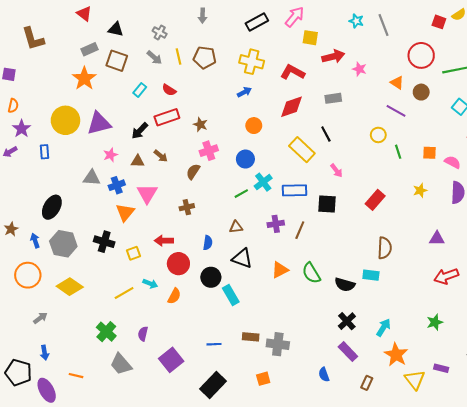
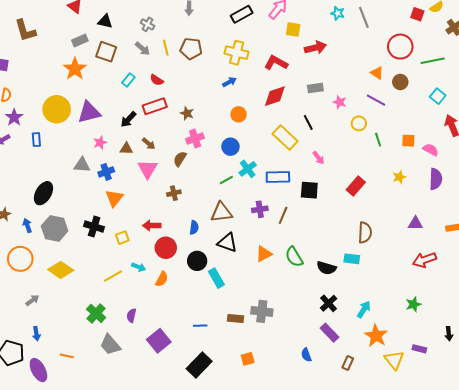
pink star: (359, 69) -> (340, 102), moved
pink triangle: (147, 194) -> (148, 169), moved
brown triangle: (236, 227) -> (221, 212), size x1.6
gray cross: (278, 344) -> (262, 311), moved

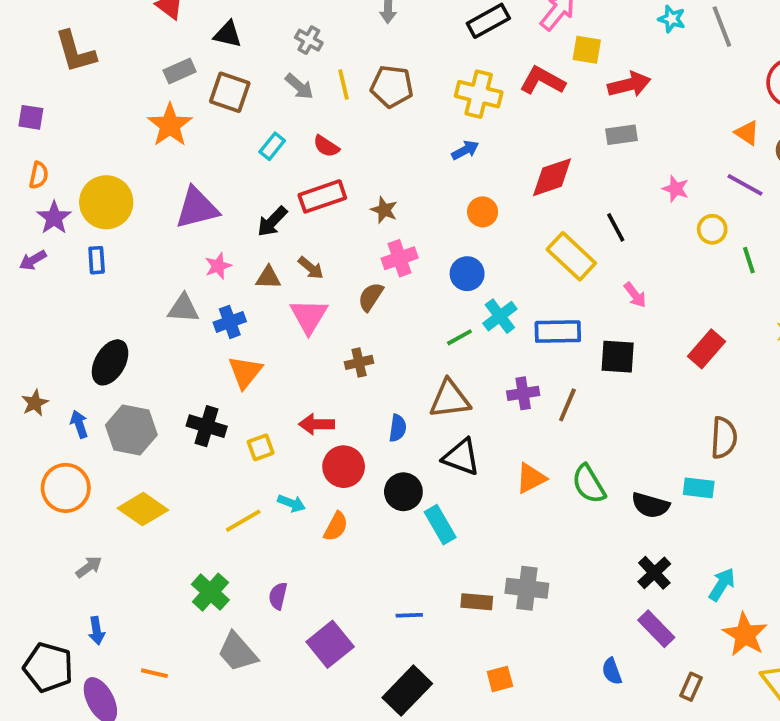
red L-shape: (276, 63) -> (542, 81), moved
gray rectangle: (315, 88) -> (622, 135), moved
yellow circle: (57, 109) -> (106, 202), moved

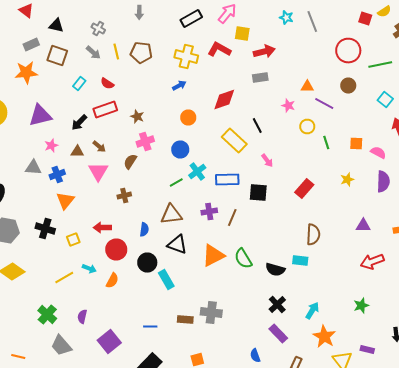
orange star: (170, 125) -> (26, 72), turned 30
orange triangle: (747, 133) -> (307, 86), moved, turned -32
orange triangle: (531, 478) -> (213, 256), size x1.4

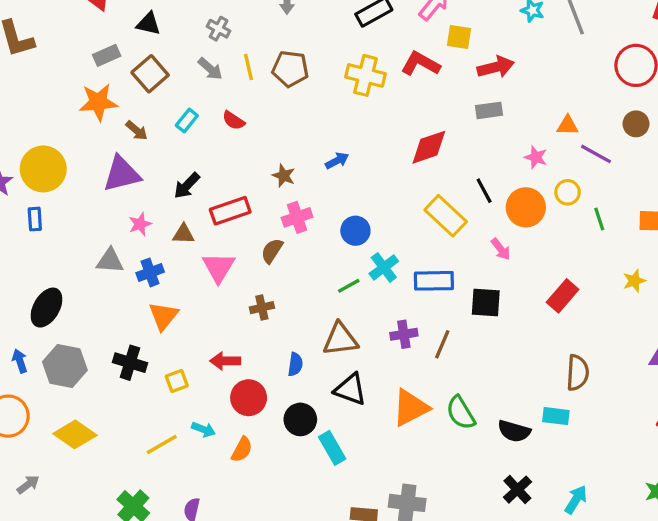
brown square: (57, 56) -> (150, 74), turned 30
blue arrow: (179, 86) -> (337, 161), moved
red rectangle: (105, 110) -> (230, 211), moved
orange circle: (188, 118) -> (526, 207), moved, size x1.5
brown arrow: (99, 146) -> (137, 131), moved

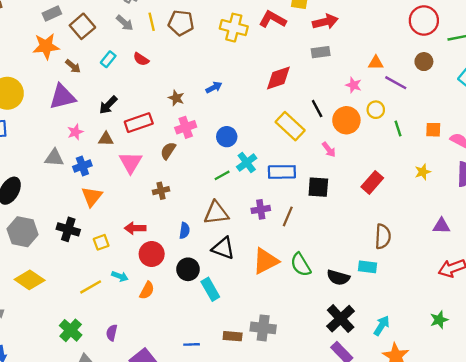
black cross: (517, 490) -> (341, 319), size x1.4

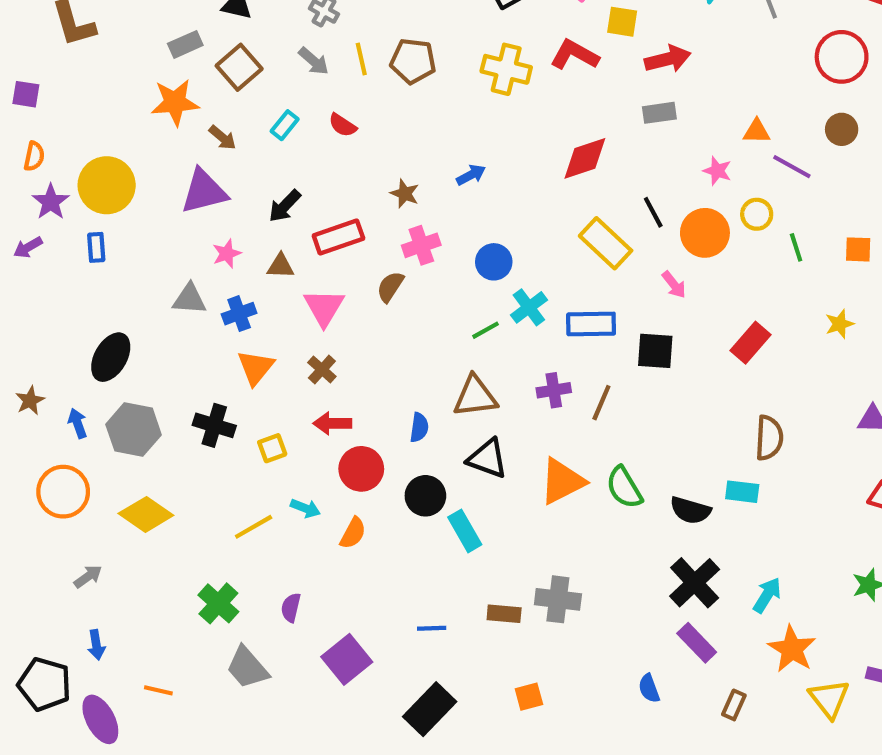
brown cross: (161, 191) -> (322, 370), moved, turned -35

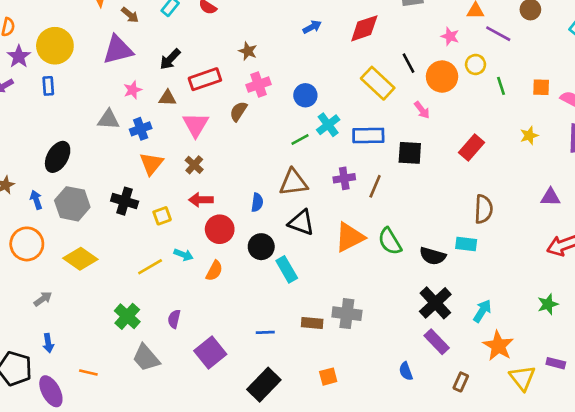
blue arrow: (471, 175) -> (312, 27), moved

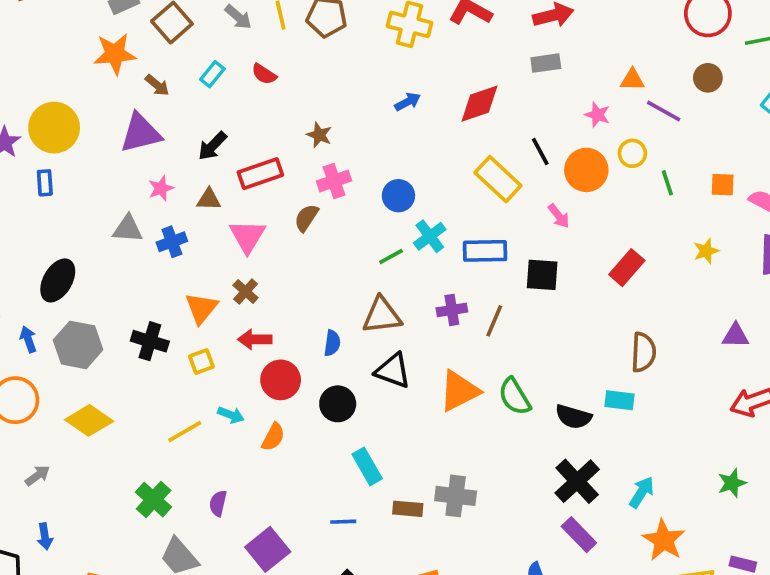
orange triangle: (151, 164) -> (201, 308), moved
cyan rectangle: (287, 269) -> (367, 466), moved

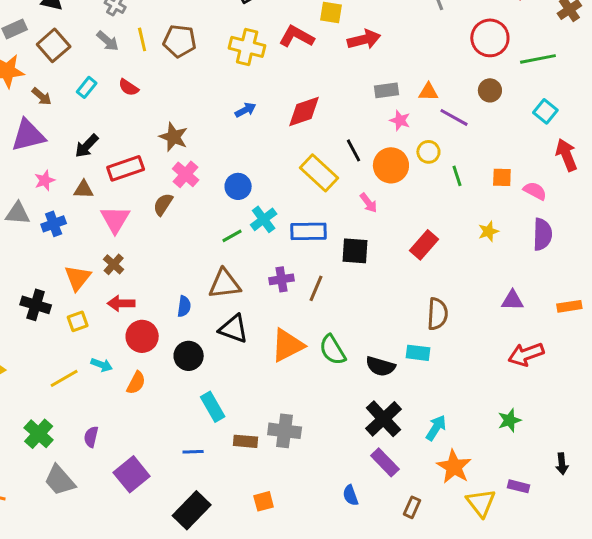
gray rectangle: (546, 63) -> (386, 90), moved
brown star: (319, 135) -> (174, 137), size x1.4
pink cross: (334, 181) -> (186, 174), turned -30

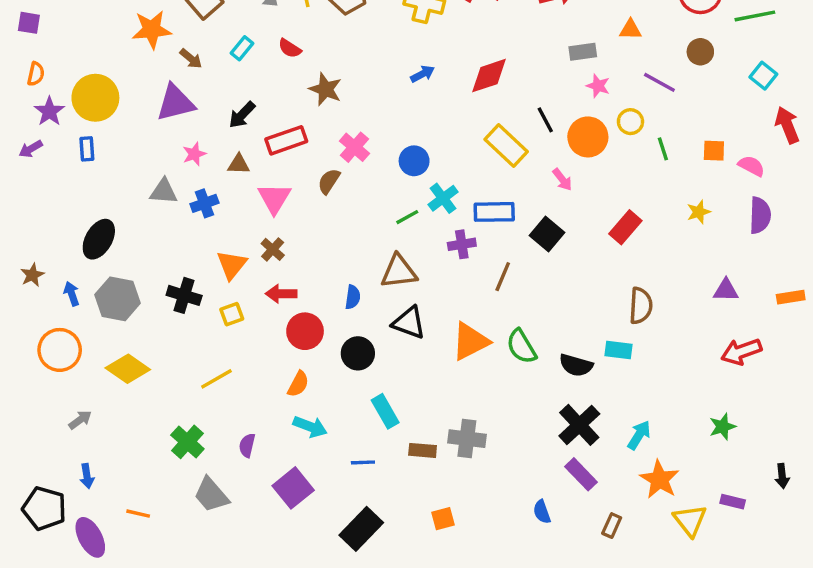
orange triangle: (428, 92) -> (630, 30), moved
brown star: (174, 137) -> (325, 89), moved
black square: (355, 251) -> (547, 234), turned 36
purple cross: (282, 279) -> (462, 244), moved
cyan arrow: (102, 365) -> (310, 427), moved, size x1.4

